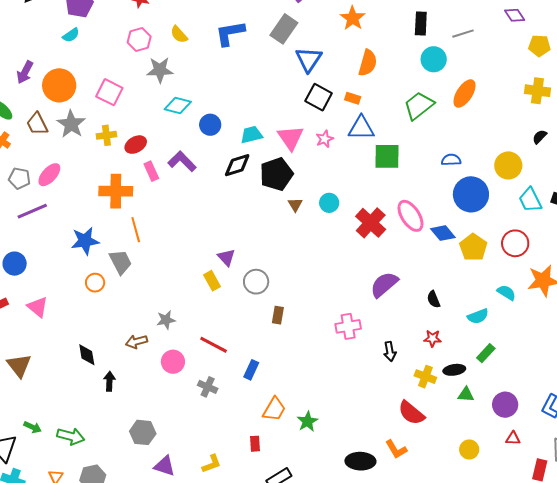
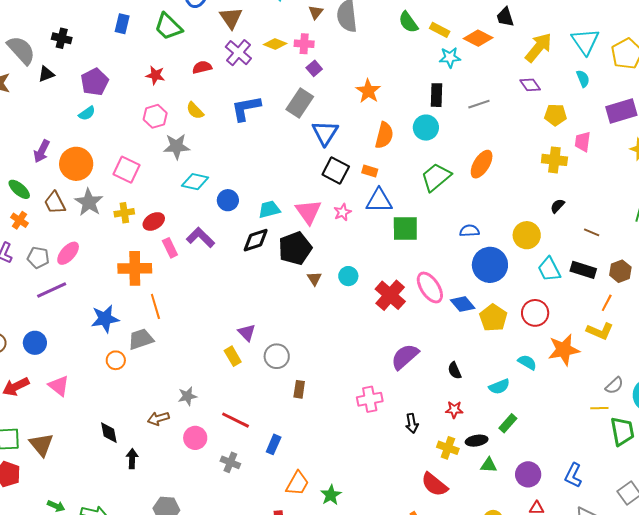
cyan circle: (434, 59) -> (426, 128), moved
gray trapezoid: (121, 262) -> (141, 339), turned -80

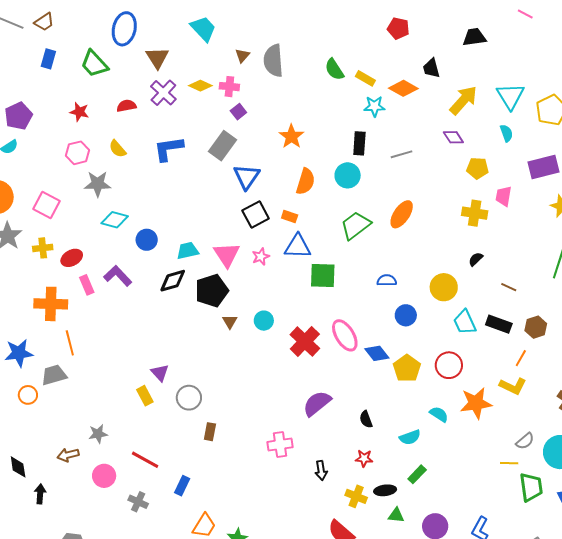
black square: (336, 170) -> (256, 215), turned 32
blue circle: (490, 265) -> (406, 315), size x0.6

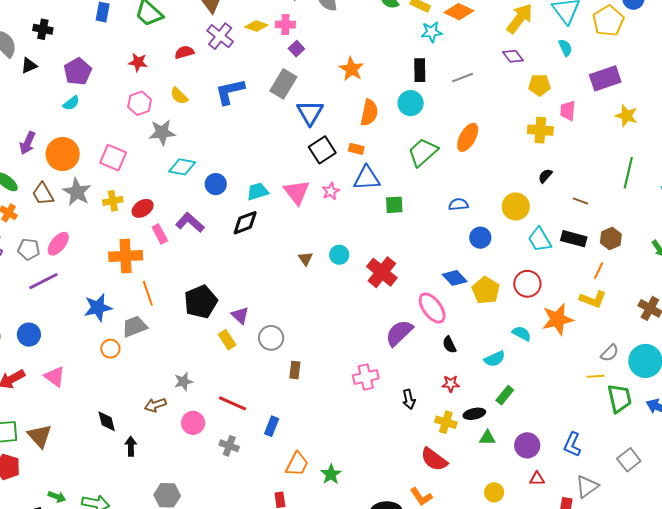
green square: (323, 275) -> (394, 205), size x0.7
black pentagon: (212, 291) -> (201, 302), moved
pink ellipse: (345, 335) -> (432, 308), moved

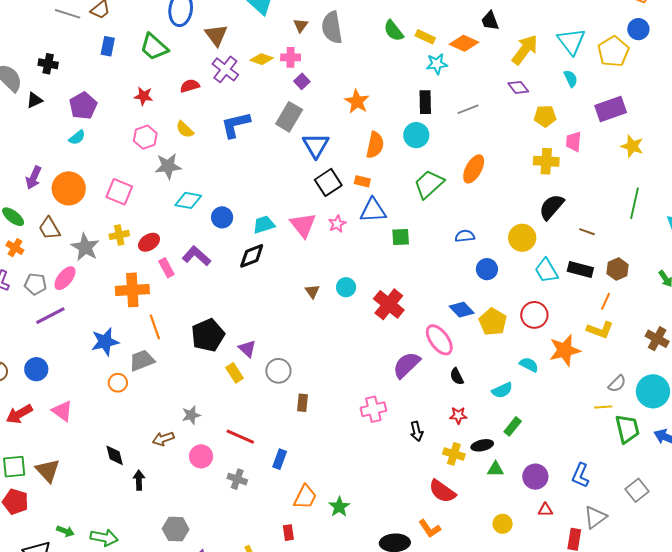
black semicircle: (545, 176) -> (551, 207), size x1.8
gray star: (77, 192) -> (85, 247), moved

